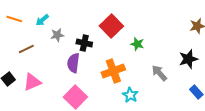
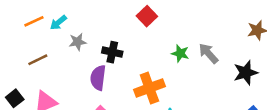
orange line: (14, 19) -> (34, 21), moved, turned -42
red square: (111, 26) -> (147, 16), moved, size x0.7
gray arrow: (159, 73) -> (208, 53), moved

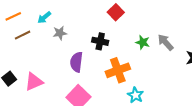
orange line: (34, 21) -> (13, 16), moved
black cross: (112, 52) -> (100, 41), moved
brown line: (38, 60) -> (23, 35), moved

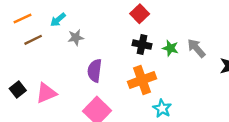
black cross: (100, 41) -> (142, 45), moved

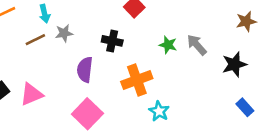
cyan arrow: (58, 20) -> (45, 14), turned -63
brown line: (33, 40) -> (35, 40), moved
black cross: (142, 45) -> (112, 41), moved

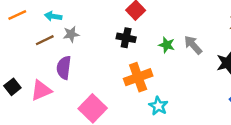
cyan arrow: (45, 14) -> (53, 16), turned 112
black cross: (112, 41) -> (126, 38), moved
purple semicircle: (85, 70) -> (64, 68), moved

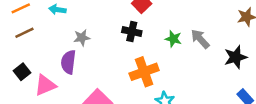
gray star: (71, 34) -> (82, 38), moved
brown line: (45, 40) -> (24, 33), moved
black square: (12, 87) -> (22, 72), moved

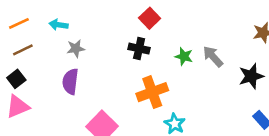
gray star: (82, 38) -> (76, 49), moved
black square: (22, 72) -> (16, 79), moved
pink triangle: (45, 85) -> (18, 107), moved

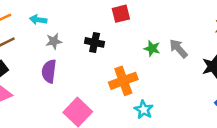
red square: (150, 18) -> (121, 14), turned 30
black cross: (139, 49) -> (95, 42), moved

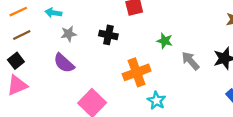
gray arrow: (178, 48) -> (190, 61), moved
purple semicircle: (49, 71) -> (64, 63), turned -55

